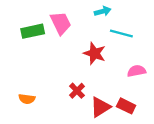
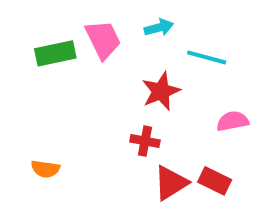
cyan arrow: (103, 11) -> (159, 28), moved
red star: (95, 53) -> (161, 91), turned 30
red cross: (77, 91) -> (145, 141), moved, turned -35

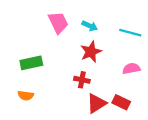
cyan arrow: (159, 28) -> (90, 26), moved, turned 40
green rectangle: (55, 53) -> (31, 63), moved
cyan line: (207, 57) -> (130, 33), moved

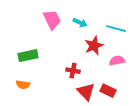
red star: (91, 52) -> (94, 46), moved
red triangle: (96, 103) -> (86, 92), turned -42

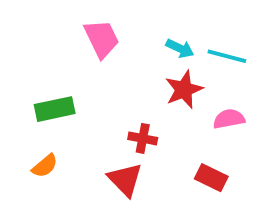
cyan arrow: (80, 23) -> (180, 48), moved
orange semicircle: (23, 85) -> (45, 166), turned -48
red triangle: (86, 92) -> (125, 180), moved

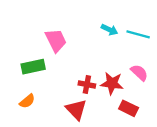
pink trapezoid: (102, 39) -> (56, 40), moved
red star: (184, 90) -> (112, 83), moved, turned 30
pink semicircle: (229, 119) -> (139, 73), turned 54

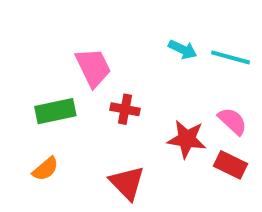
red cross: (87, 84) -> (125, 109), moved
red rectangle: (129, 108) -> (230, 165), moved

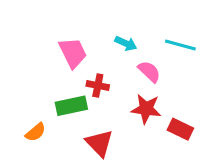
cyan arrow: (183, 50) -> (126, 43), moved
green rectangle: (55, 111) -> (71, 106), moved
pink semicircle: (232, 121) -> (149, 71), moved

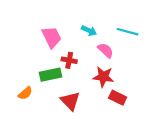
red rectangle: (180, 129) -> (118, 98), moved

